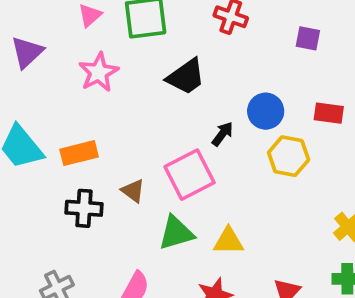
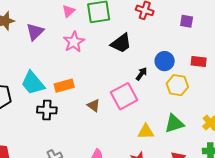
black cross: (84, 208) -> (47, 110), moved
green triangle: (176, 233) -> (174, 123), moved

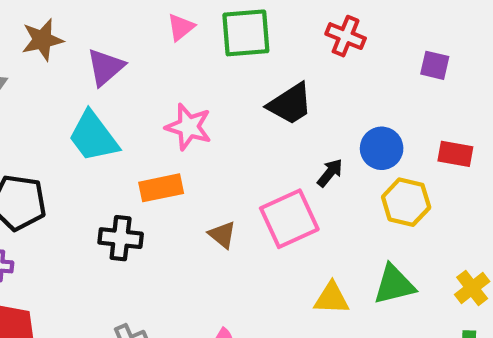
pink star: (74, 42) -> (189, 127), moved, turned -30
cyan trapezoid: (33, 83) -> (93, 137), moved

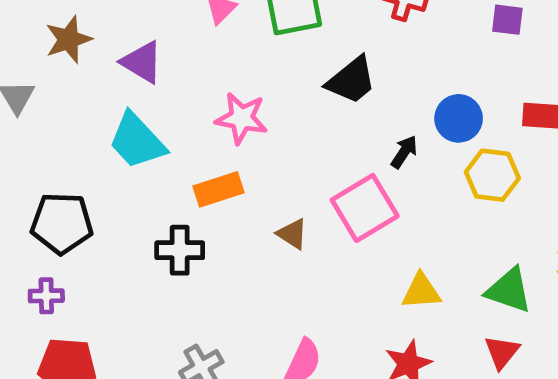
purple triangle: (105, 67) -> (142, 62), turned -42
green triangle: (394, 285) -> (509, 290), moved, turned 39

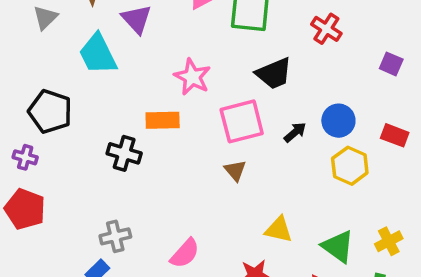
cyan trapezoid: (137, 141) -> (98, 54), moved
pink square: (365, 208) -> (242, 121), moved
brown triangle: (292, 234) -> (235, 170), moved

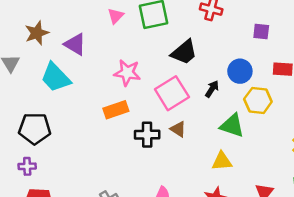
purple square: (391, 64) -> (261, 31), moved
black cross: (124, 153) -> (147, 135), moved
green triangle: (338, 246) -> (232, 126), moved

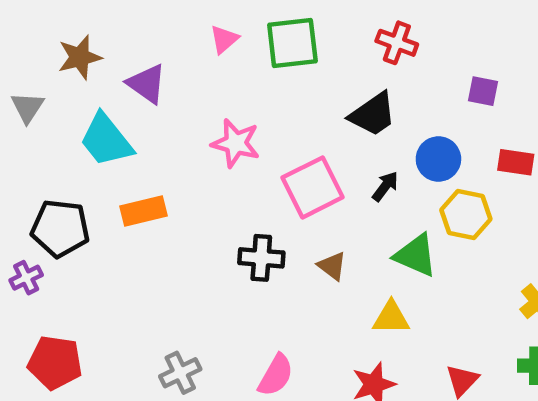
black trapezoid: (184, 52) -> (373, 114), moved
orange rectangle: (116, 110) -> (143, 211), moved
brown triangle: (178, 129) -> (332, 266), moved
purple cross: (27, 166) -> (26, 278), moved, turned -30

